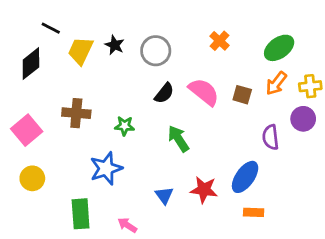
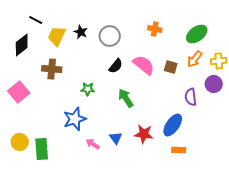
orange cross: (220, 41) -> (155, 29), turned -32
brown cross: (76, 113) -> (52, 69), moved
yellow circle: (32, 178) -> (20, 142), moved
green rectangle: (81, 214) -> (42, 149), moved
pink arrow: (127, 225) -> (93, 144), moved

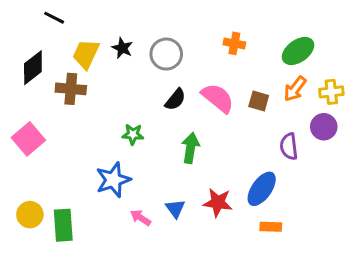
black line: (36, 20) -> (54, 18), moved
brown cross: (52, 69) -> (71, 89), moved
green arrow: (126, 98) -> (190, 148), turned 42

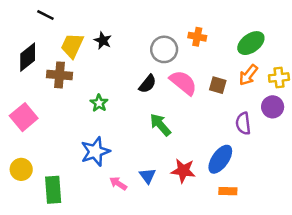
gray circle: (166, 54) -> (164, 49), moved
green star: (133, 134) -> (99, 103), moved, turned 30
green arrow: (190, 148) -> (160, 125), turned -50
yellow circle: (30, 215) -> (21, 169), moved

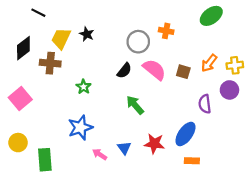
green ellipse: (251, 43) -> (211, 16), moved

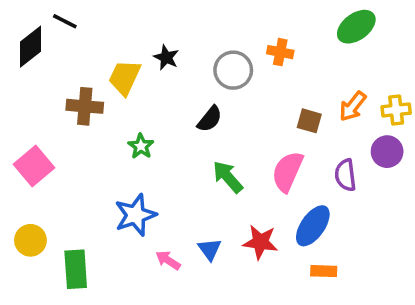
black star: (87, 34) -> (166, 57), moved
yellow trapezoid: (61, 38) -> (125, 77), moved
black diamond: (23, 48) -> (30, 47), moved
pink semicircle: (154, 70) -> (288, 172), moved, turned -105

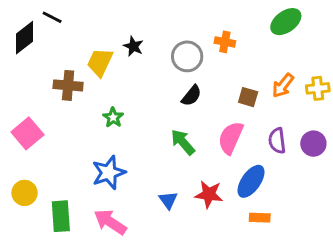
black semicircle: (210, 119) -> (191, 96), moved
purple circle: (387, 152) -> (313, 144), moved
pink arrow: (168, 260) -> (110, 222), moved, size x1.6

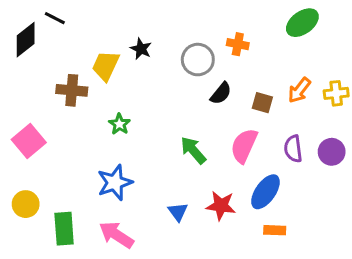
black semicircle: (191, 96) -> (221, 93), moved

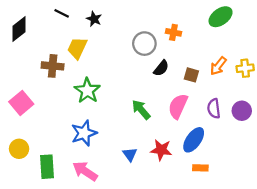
black line: (55, 18) -> (62, 13), moved
black star: (141, 49) -> (94, 19), moved
green star: (119, 124) -> (87, 91), size x1.6

